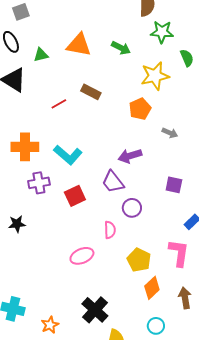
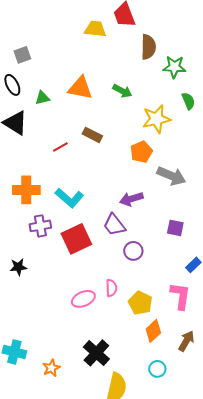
green star: (162, 32) -> (174, 67), moved
gray arrow: (170, 133) -> (171, 176), size x1.8
red square: (75, 196) -> (76, 239), size x1.4
pink semicircle: (110, 230) -> (111, 288), moved
brown arrow: (185, 298) -> (186, 341), turned 40

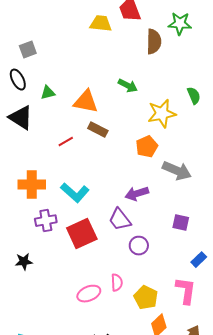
green star: (174, 67) -> (180, 24), moved
orange triangle: (80, 88) -> (86, 102), moved

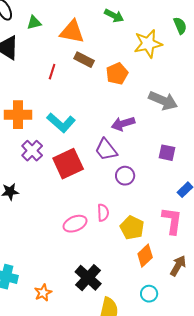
red line: (66, 142) -> (52, 72), turned -42
orange pentagon: (147, 147) -> (117, 74), moved
purple cross: (46, 221) -> (32, 151), turned -35

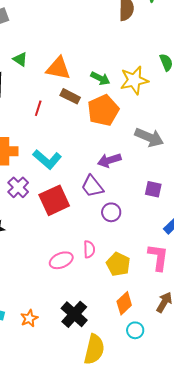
green arrow: (114, 16) -> (100, 78), moved
green triangle: (34, 23) -> (20, 59), turned 49
orange pentagon: (117, 74) -> (103, 110), size x1.4
orange diamond: (145, 256) -> (124, 303), moved
orange star: (43, 293) -> (29, 318), moved

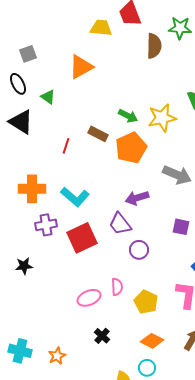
orange triangle: (58, 68) -> (81, 67), moved, turned -40
purple cross: (18, 187) -> (46, 225), turned 35
orange diamond: (124, 303) -> (152, 341), turned 70
black cross: (74, 314) -> (102, 336), moved, size x0.6
cyan circle: (135, 330) -> (147, 368), moved

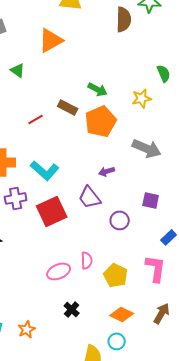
yellow star: (162, 118) -> (142, 98), moved, size x0.7
red line: (66, 146) -> (36, 119), turned 42
purple arrow: (137, 198) -> (107, 171), size x0.7
purple circle: (139, 250) -> (120, 220), moved

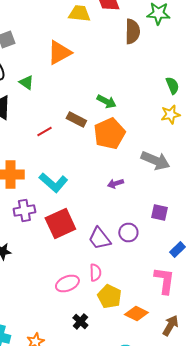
yellow star: (142, 98) -> (170, 114), moved
purple trapezoid: (90, 197) -> (99, 238), moved
yellow pentagon: (116, 275) -> (109, 296), moved
orange diamond: (122, 314) -> (136, 314), moved

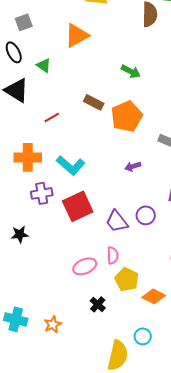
green arrow: (106, 102) -> (131, 71), moved
red line: (44, 132) -> (52, 117), moved

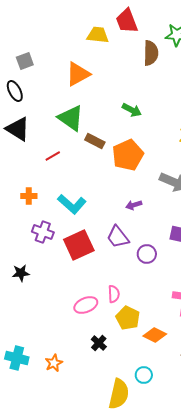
green triangle: (44, 65) -> (71, 118), moved, size x1.8
orange cross: (28, 157) -> (29, 196), size x0.6
purple cross: (42, 193) -> (43, 232), turned 30
purple trapezoid: (117, 221) -> (118, 237), moved

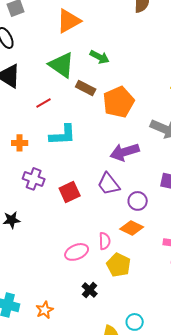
green arrow: (132, 110) -> (100, 57), moved
cyan L-shape: (72, 204) -> (63, 135), moved, turned -44
purple arrow: (134, 205) -> (125, 152), size x1.8
red square: (79, 245) -> (70, 192), size x0.7
orange diamond: (155, 335) -> (132, 228), moved

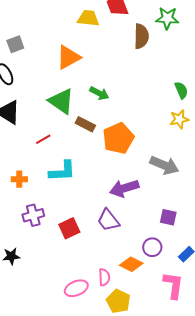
purple cross: (34, 179) -> (33, 215), turned -35
purple circle: (138, 201) -> (152, 247), moved

